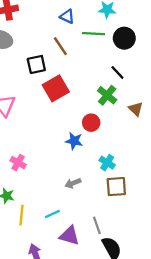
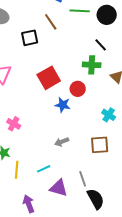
red square: (56, 88) -> (49, 78), moved
green cross: (107, 95) -> (92, 65), turned -36
cyan cross: (107, 163) -> (109, 115), moved

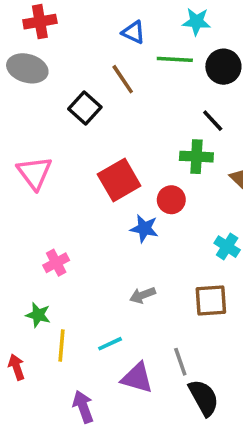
black square: (30, 38) -> (85, 108), turned -36
pink cross: (14, 124) -> (56, 263), turned 32

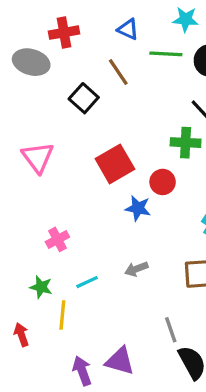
red cross: (40, 22) -> (64, 33), moved
cyan line: (110, 344) -> (87, 282), moved
purple triangle: (137, 378) -> (120, 361), moved

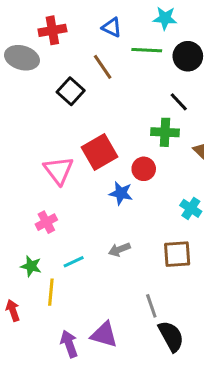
pink triangle: (38, 157) -> (58, 170), moved

